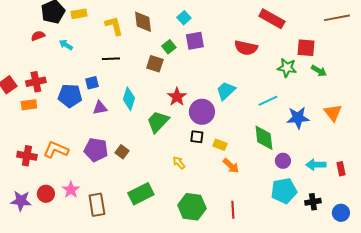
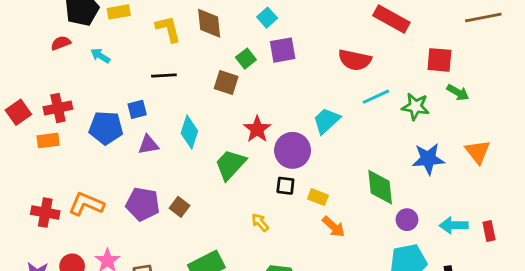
green star: (287, 68) -> (415, 107), moved
cyan line: (268, 101) -> (376, 97), moved

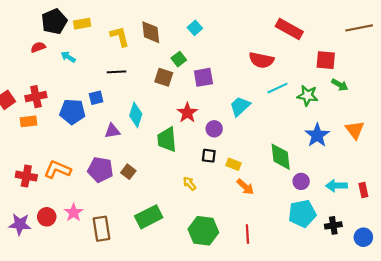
purple square: (283, 50) -> (203, 77), moved
purple triangle: (148, 145) -> (112, 131), moved
purple circle: (293, 150) -> (214, 129), size x0.6
blue star: (428, 159) -> (317, 135), turned -30
green trapezoid: (230, 165) -> (167, 140), turned -48

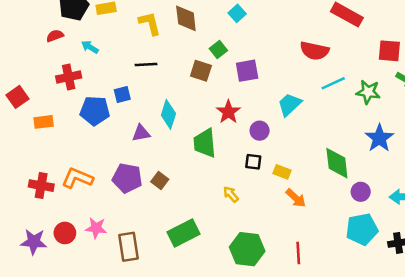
red cross: (36, 97) -> (69, 77), moved
pink star: (74, 213) -> (96, 228), turned -30

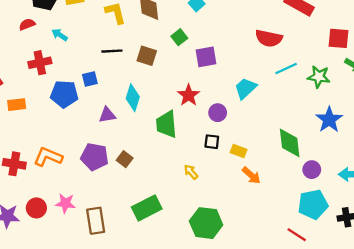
brown square: (201, 71) -> (147, 56), moved
red line: (298, 253) -> (297, 235), moved, turned -54

